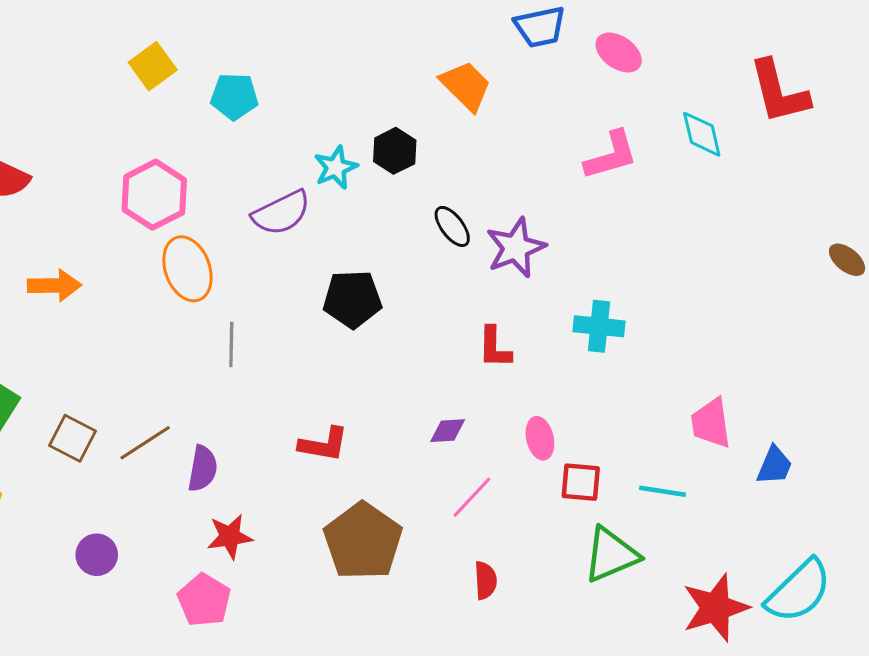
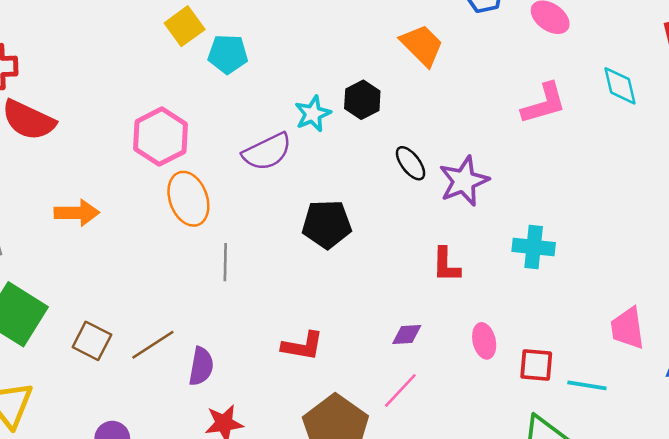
yellow square: (153, 66) -> (185, 26), moved
red square: (581, 482) -> (536, 365), moved
pink line: (472, 497) -> (400, 390), moved

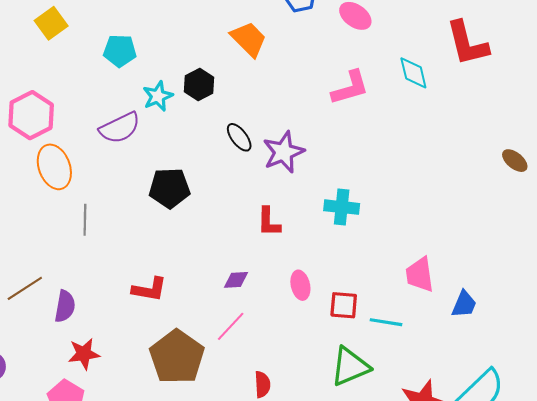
cyan pentagon: (228, 54) -> (120, 51), moved

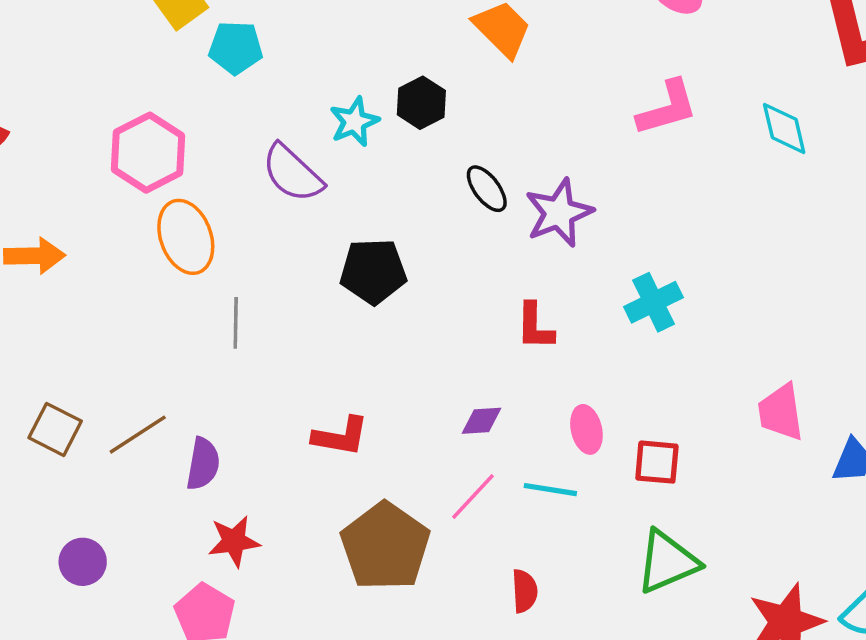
cyan pentagon: (120, 51) -> (236, 48), moved
cyan diamond: (413, 73) -> (784, 129), moved
purple semicircle: (120, 128) -> (292, 173), turned 69
cyan cross: (342, 207) -> (653, 302), turned -32
cyan line: (386, 322) -> (550, 490), moved

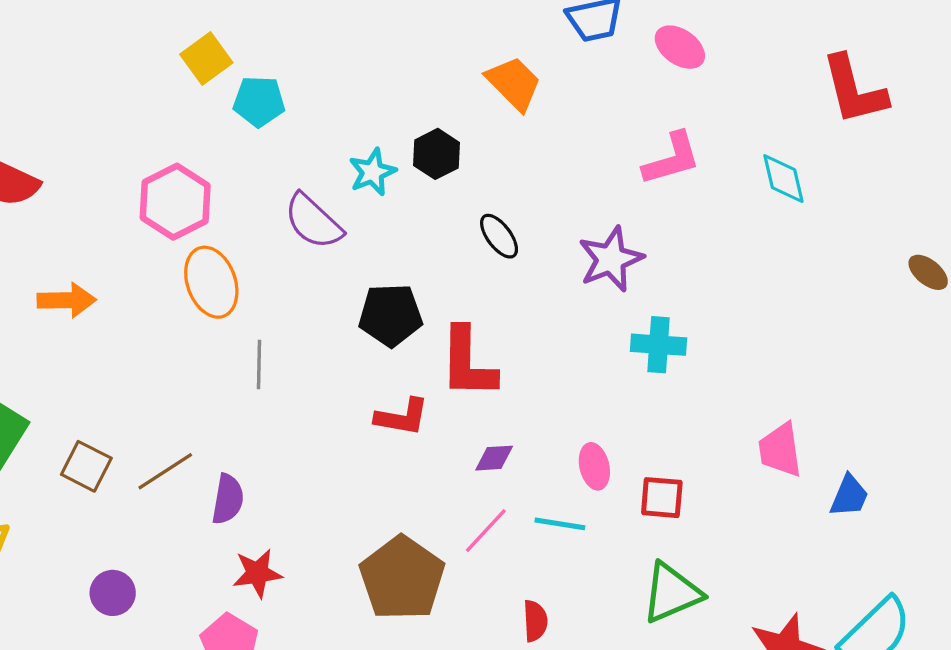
purple star: (559, 213) -> (611, 259), moved
cyan cross: (653, 302) -> (659, 345), turned 30
red L-shape: (535, 326) -> (468, 363), moved, size x1.6
red L-shape: (341, 436) -> (402, 417), moved

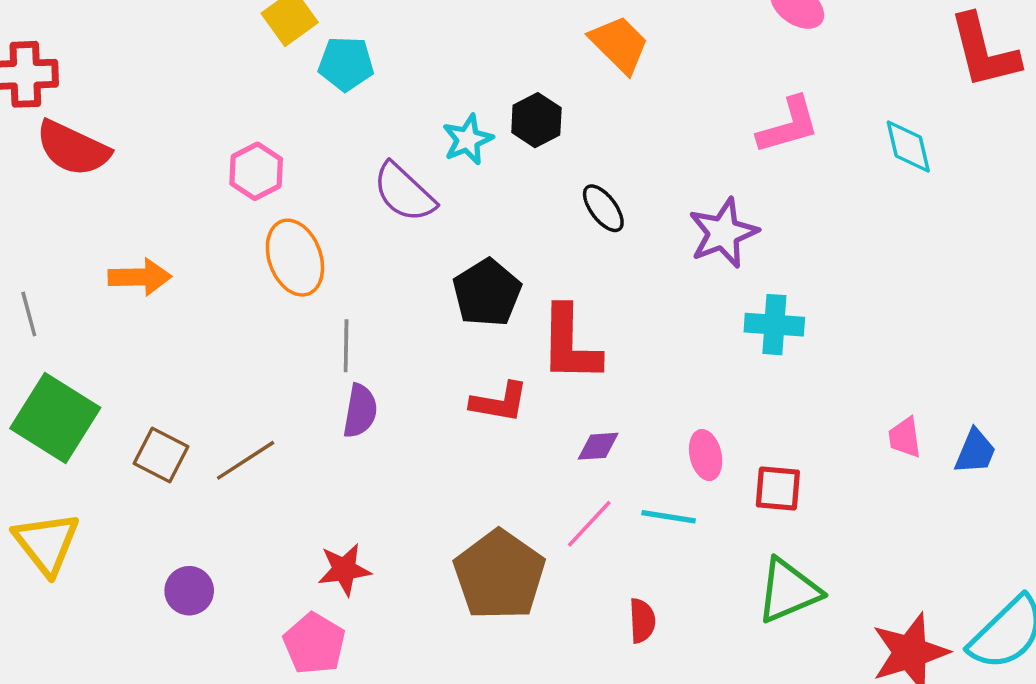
pink hexagon: (175, 202) -> (256, 171), size x0.7
black pentagon: (391, 315) -> (487, 293), turned -30
pink trapezoid: (780, 450) -> (905, 437), size x0.7
blue trapezoid: (849, 496) -> (975, 451), moved
purple semicircle: (228, 499) -> (360, 411), moved

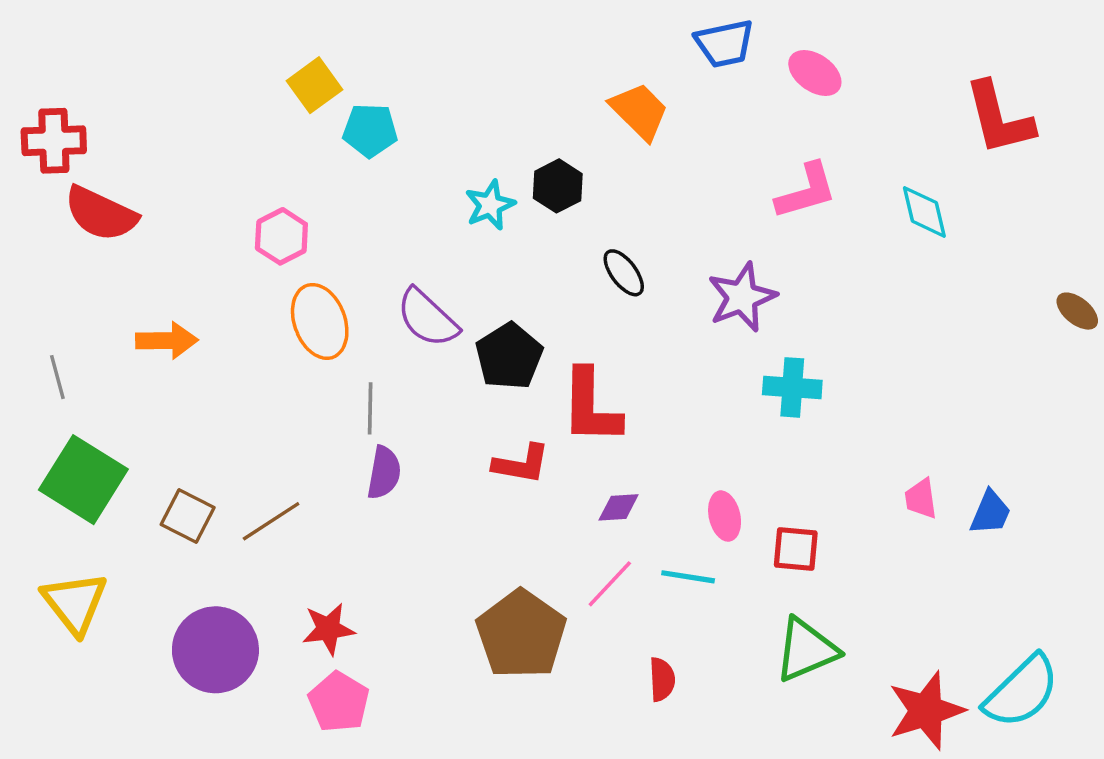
purple semicircle: (404, 192) -> (427, 318), moved
red star: (344, 570) -> (328, 629), moved
purple circle: (189, 591) -> (215, 650), size x1.8

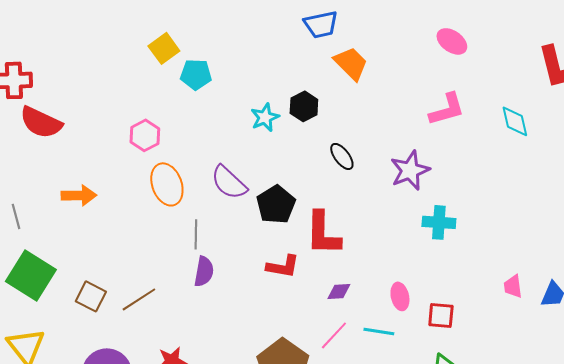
blue trapezoid: (725, 43) -> (321, 24), moved

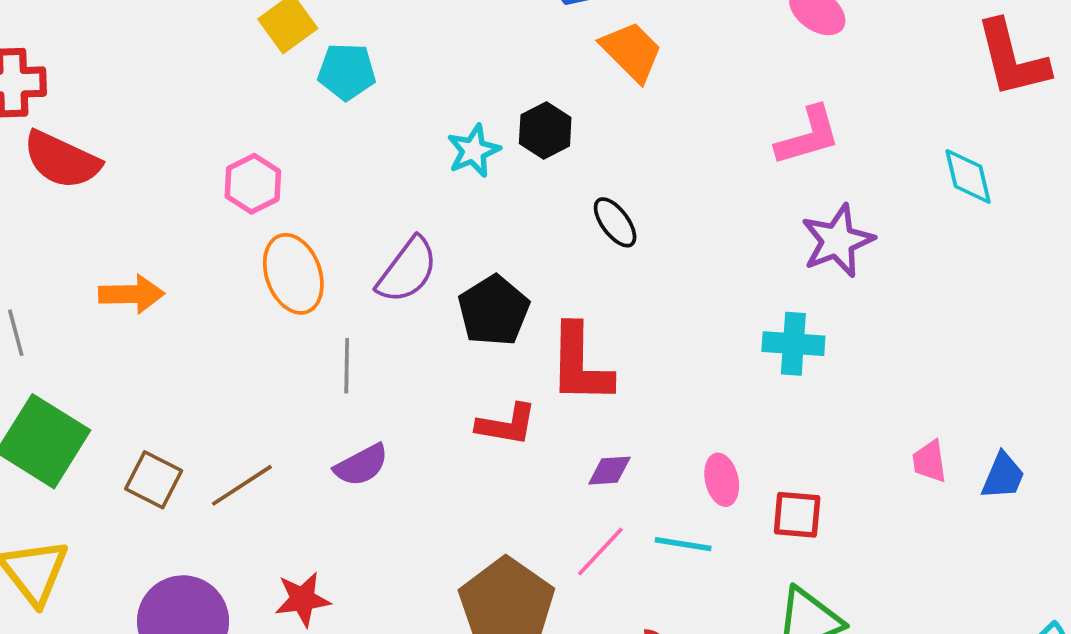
cyan diamond: (515, 121) -> (968, 176), moved
purple star: (410, 170) -> (838, 241), moved
purple semicircle: (229, 182) -> (407, 270), turned -96
purple semicircle: (204, 271) -> (361, 465), moved, turned 52

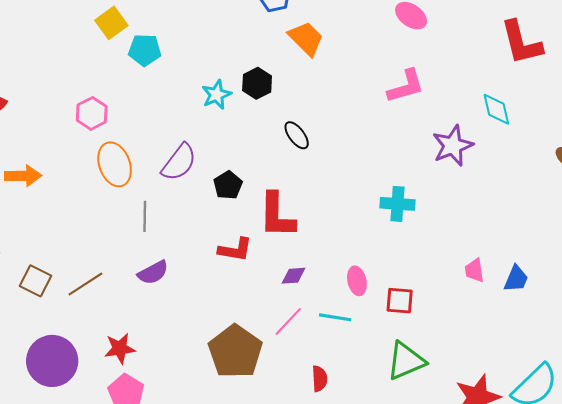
purple star: (838, 241) -> (453, 146), moved
black pentagon: (494, 311) -> (228, 185), size x0.7

